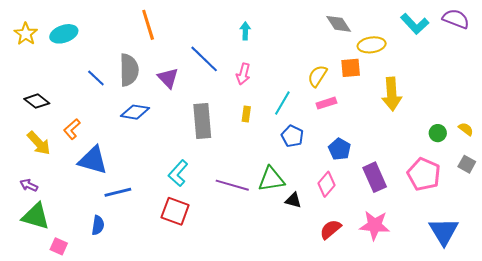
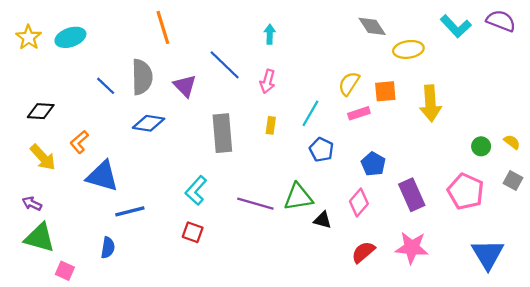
orange square: (351, 68) -> (385, 91), moved
black diamond: (37, 101) -> (41, 111), turned -35
red square: (175, 211) -> (193, 232), size x0.7

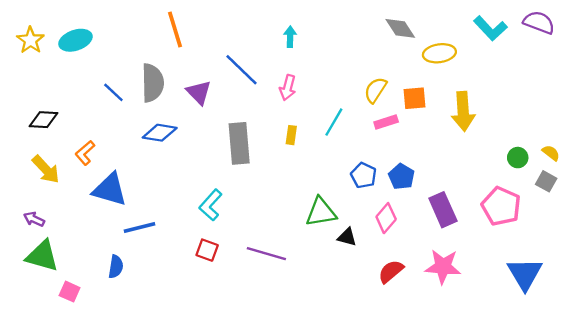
blue pentagon: (321, 150) -> (364, 175), moved
gray square: (513, 180) -> (546, 181), moved
purple line: (255, 204) -> (266, 254), moved

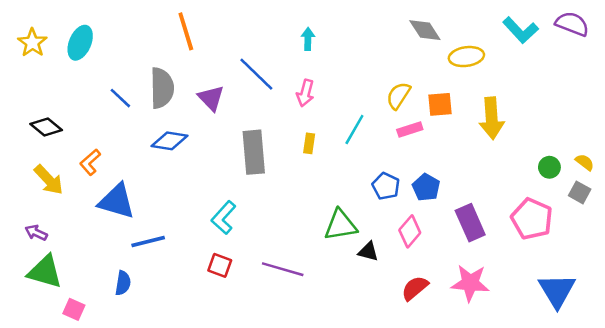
cyan ellipse: (75, 40) -> (80, 43), turned -48
black diamond: (43, 120) -> (46, 127), turned 36

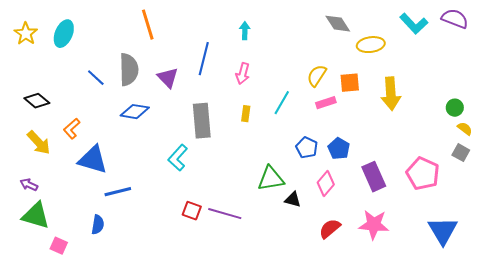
blue line: (256, 74) -> (204, 59), turned 60
green circle: (549, 167) -> (455, 108), moved
cyan L-shape: (224, 218) -> (178, 158), moved
red square: (220, 265) -> (192, 211), moved

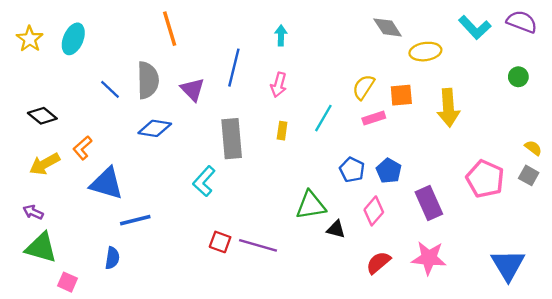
green circle: (455, 108) -> (518, 77), moved
yellow arrow: (39, 143) -> (45, 164), turned 104
pink pentagon: (423, 174) -> (485, 179), moved

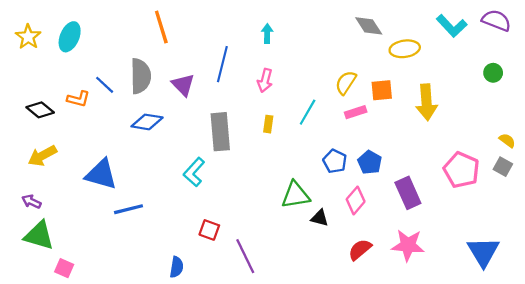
orange L-shape: (82, 148) -> (78, 99), moved, turned -125
purple line: (258, 245) -> (245, 256), moved, turned 48
blue semicircle: (112, 258) -> (177, 267), moved

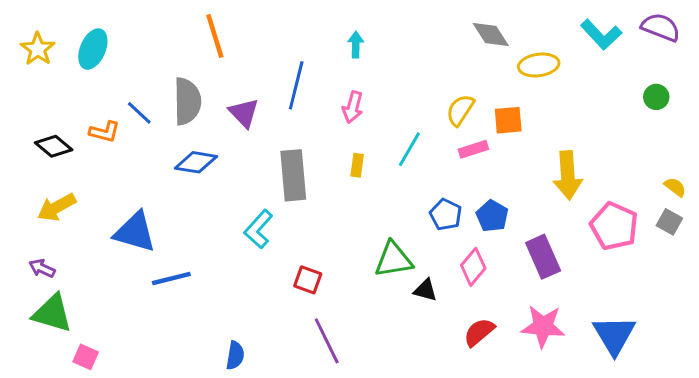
yellow arrow: (427, 102) -> (568, 175), moved
red square: (209, 230) -> (308, 280), moved
blue triangle: (483, 252) -> (614, 335), moved

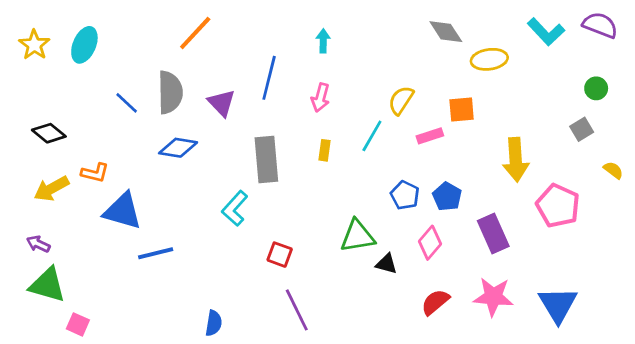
orange line: (215, 36) -> (195, 33), turned 60
yellow semicircle: (460, 110) -> (401, 100), moved
orange L-shape: (105, 132) -> (95, 173), moved
gray square: (669, 222) -> (582, 129), moved, turned 30

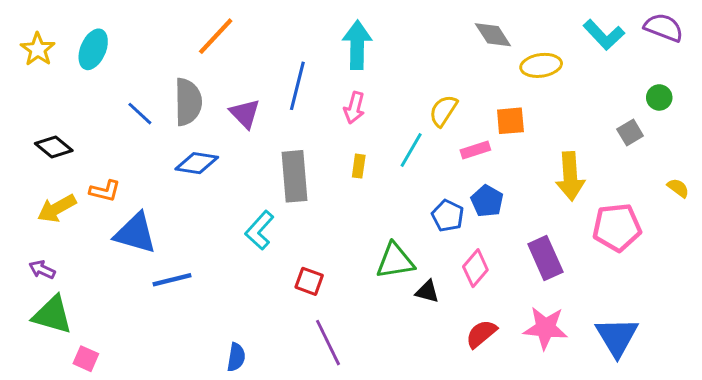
cyan arrow: (323, 41) -> (357, 45), size x1.8
gray square: (582, 129) -> (630, 133), moved
blue pentagon: (447, 197) -> (487, 201), moved
pink pentagon: (558, 206) -> (617, 227), turned -30

